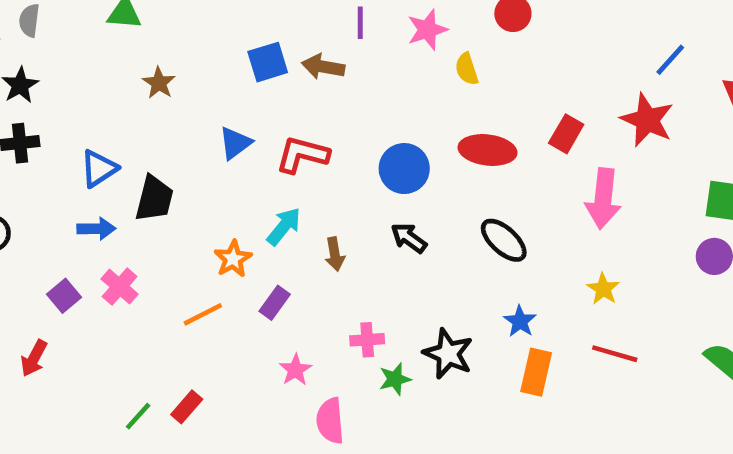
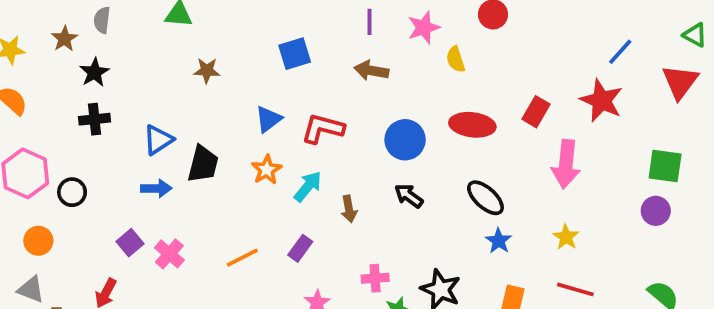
brown arrow: (323, 67) -> (371, 71), moved
brown star: (159, 83) -> (207, 71), turned -30
orange star: (233, 259) -> (267, 170), moved
pink cross: (120, 287) -> (169, 254), moved
blue star: (520, 321) -> (499, 241), moved

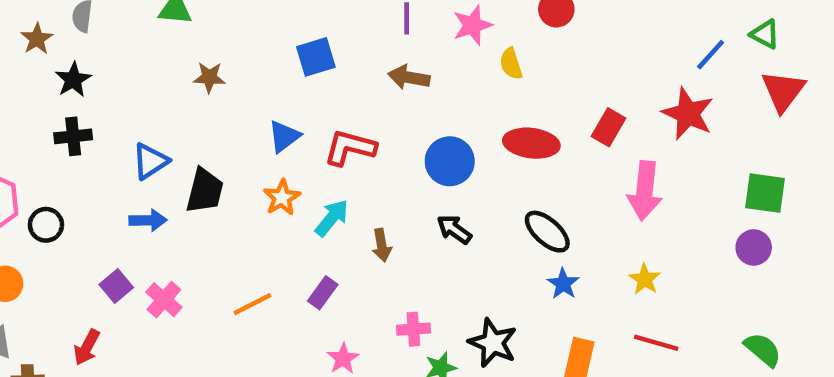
green triangle: (695, 35) -> (765, 34), moved

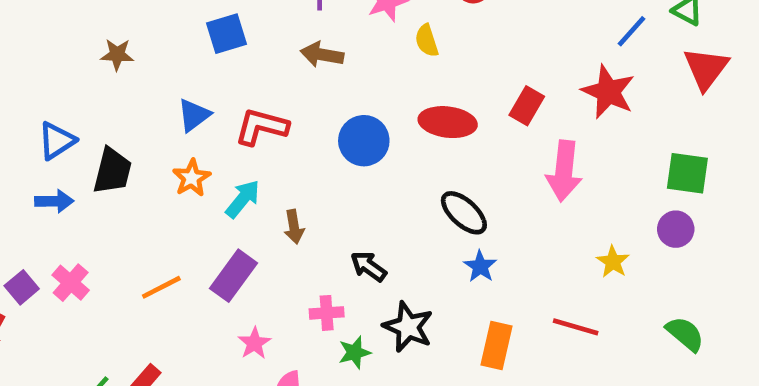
black arrow: (454, 229) -> (368, 266), moved
yellow star: (645, 279) -> (613, 262), moved
purple square: (116, 286) -> (22, 287), moved
purple rectangle: (323, 293) -> (233, 276), size x1.5

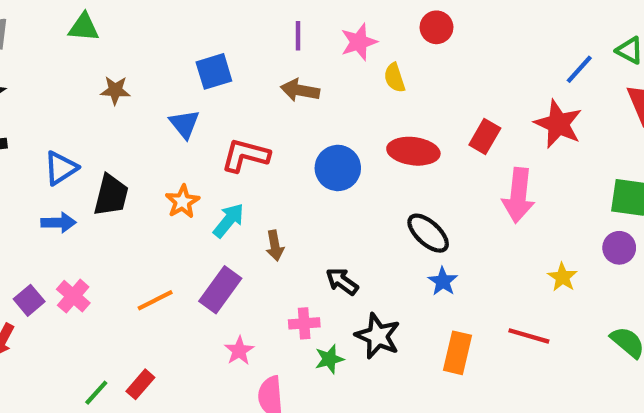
blue triangle: (194, 115) -> (185, 124), moved, turned -32

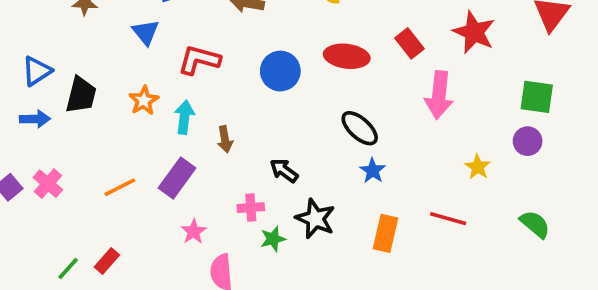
red rectangle: (485, 136) -> (409, 43), turned -68
cyan arrow: (229, 220) -> (184, 117), turned -32

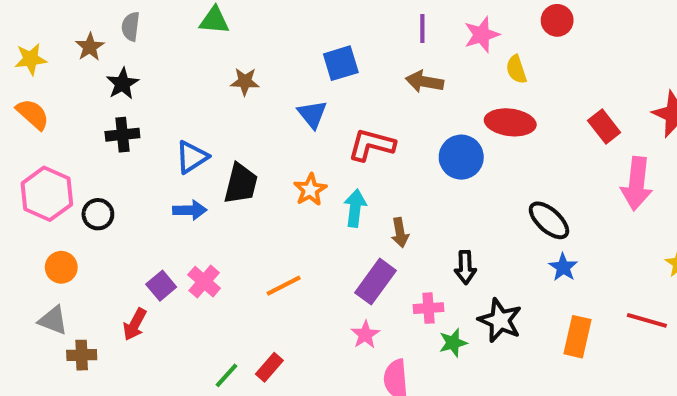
red ellipse: (347, 56) -> (510, 122), moved
black arrow: (284, 171) -> (465, 267), turned -128
purple rectangle: (177, 178) -> (375, 282), moved

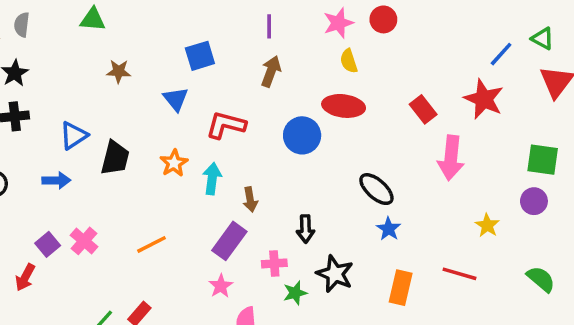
pink star: (482, 35) -> (338, 23), moved
brown arrow: (424, 82) -> (271, 71), turned 100
blue arrow: (190, 210) -> (56, 180), moved

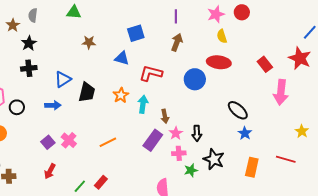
blue triangle: (176, 99) -> (122, 58), turned -35
red arrow: (25, 277) -> (50, 171), moved
pink star: (221, 286) -> (176, 133), moved

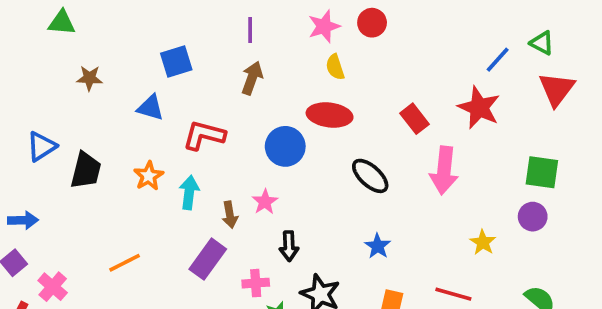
blue arrow: (53, 105) -> (23, 220), moved
black ellipse: (238, 110) -> (370, 176), moved
pink star: (176, 133) -> (265, 202), moved
pink cross: (69, 140) -> (53, 287), moved

